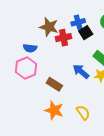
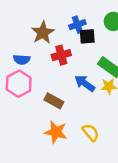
brown star: (49, 27) -> (43, 33), turned 30
black square: (86, 33) -> (87, 36), turned 32
red cross: (63, 38) -> (61, 55), moved

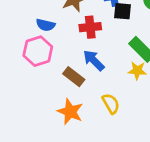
blue arrow: (85, 83) -> (94, 60), moved
yellow semicircle: (91, 132) -> (111, 104), moved

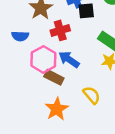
pink hexagon: (38, 51) -> (43, 59), moved
orange star: (70, 112) -> (57, 109), turned 30

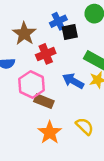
blue arrow: (69, 59) -> (73, 81), moved
yellow semicircle: (92, 95) -> (85, 126), moved

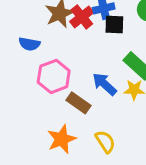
red cross: (46, 54) -> (82, 17), moved, turned -30
brown rectangle: (44, 101) -> (78, 103), moved

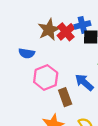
brown rectangle: (78, 103) -> (65, 97), turned 36

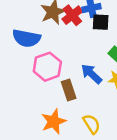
blue semicircle: (27, 53) -> (26, 38), size x1.5

